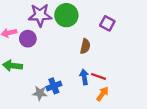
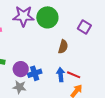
purple circle: (28, 39) -> (21, 69), moved
blue cross: (54, 86) -> (35, 73), moved

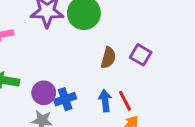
purple square: (84, 27) -> (141, 55), moved
red line: (74, 75) -> (125, 101), turned 40

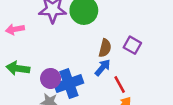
blue cross: (65, 99) -> (69, 84), size x1.5
blue arrow: (105, 101) -> (103, 68), moved, turned 48

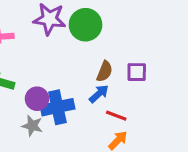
purple square: (132, 45) -> (137, 72), turned -36
red line: (120, 84) -> (116, 116), turned -48

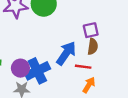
brown semicircle: (105, 71) -> (93, 47), moved
blue arrow: (99, 94) -> (66, 53), size x1.5

